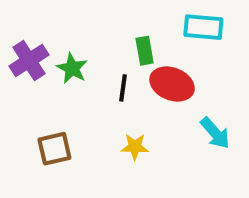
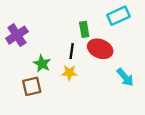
cyan rectangle: (203, 27) -> (118, 16), turned -30
green star: (72, 68) -> (42, 64), moved
yellow star: (135, 147) -> (69, 73), moved

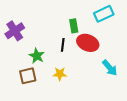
yellow star: (69, 73) -> (60, 74), moved

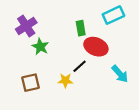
purple cross: (15, 31) -> (26, 26), moved
black line: (63, 45) -> (80, 66), moved, turned 40
green star: (37, 56) -> (40, 47), moved

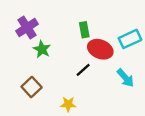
cyan rectangle: (113, 15) -> (130, 39), moved
yellow star: (65, 80) -> (68, 104), moved
brown square: (31, 83) -> (32, 87), turned -30

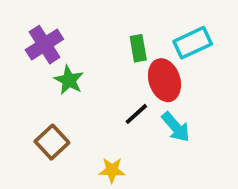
cyan rectangle: (130, 39) -> (193, 43), moved
red ellipse: (100, 49) -> (164, 80), turned 50
cyan arrow: (125, 78) -> (176, 127), moved

